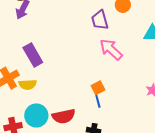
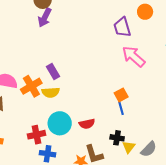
purple rectangle: (33, 55) -> (53, 72), moved, size x0.7
red semicircle: (64, 116) -> (87, 124), size x0.7

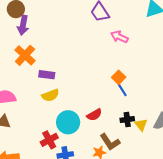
pink arrow: (134, 56) -> (119, 37), size x0.7
purple rectangle: (53, 72) -> (47, 75), turned -35
orange cross: (31, 86) -> (25, 55), moved

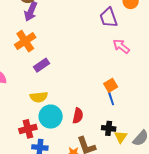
purple rectangle: (47, 75) -> (42, 65), turned -56
yellow semicircle: (50, 95) -> (39, 97), moved
red semicircle: (94, 115) -> (78, 116), turned -63

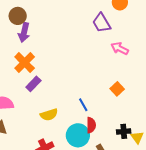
purple rectangle: (42, 65) -> (33, 84), moved
blue line: (111, 98) -> (83, 105), moved
cyan circle: (51, 117) -> (78, 135), moved

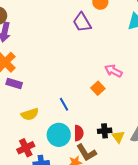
pink arrow: (120, 49) -> (113, 71), moved
purple rectangle: (33, 84) -> (14, 84), turned 63
red semicircle: (91, 125) -> (79, 133), moved

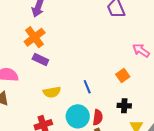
pink arrow: (113, 71) -> (141, 50), moved
black cross: (105, 131) -> (124, 106), moved

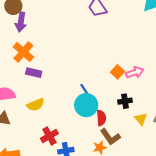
pink arrow: (141, 50) -> (135, 72), moved, turned 138
yellow semicircle: (52, 92) -> (36, 105), moved
cyan circle: (78, 116) -> (86, 105), moved

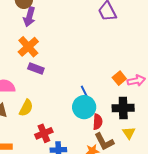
black cross: (125, 101) -> (123, 108), size x1.5
yellow semicircle: (36, 105) -> (26, 108), moved, turned -48
yellow triangle: (141, 119) -> (129, 133), moved

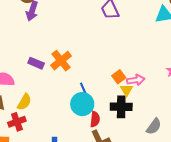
orange cross: (28, 47) -> (61, 61), moved
red cross: (44, 133) -> (17, 122), moved
yellow triangle: (129, 133) -> (127, 90), moved

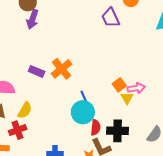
black cross: (121, 107) -> (118, 131), moved

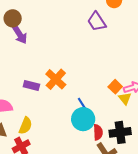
purple arrow: (32, 19) -> (20, 35), turned -42

